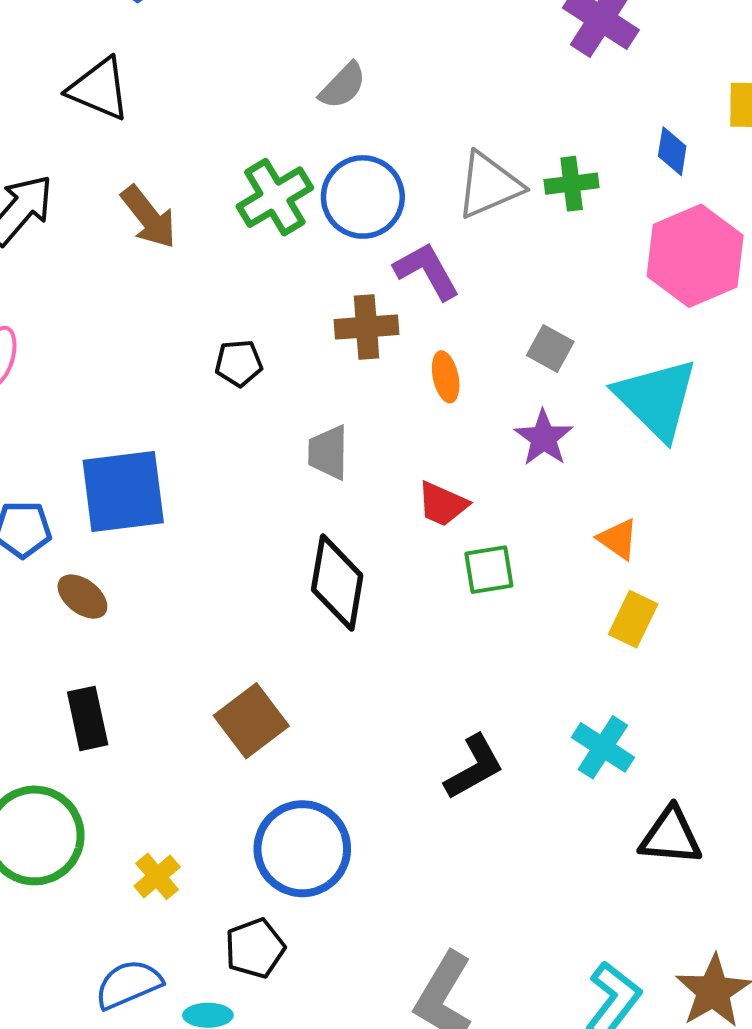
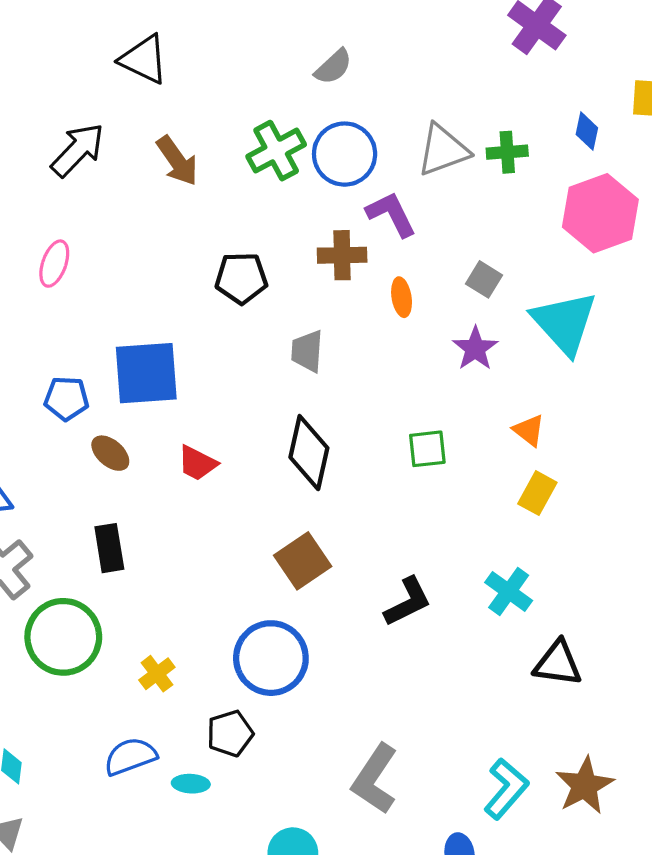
black pentagon: (239, 363) -> (241, 278), size x1.4
red trapezoid: (443, 504) -> (197, 463), moved
brown square: (251, 721) -> (303, 561), moved

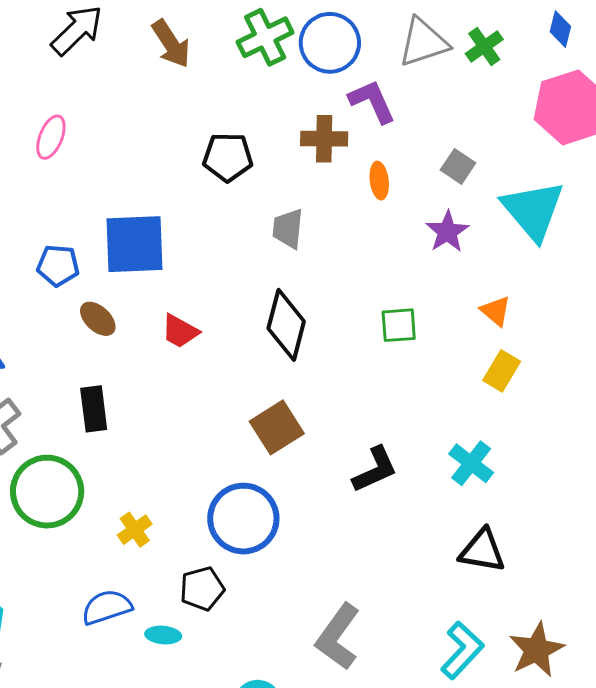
green cross: (507, 152) -> (484, 46), turned -33
black triangle: (558, 663) -> (482, 551), moved

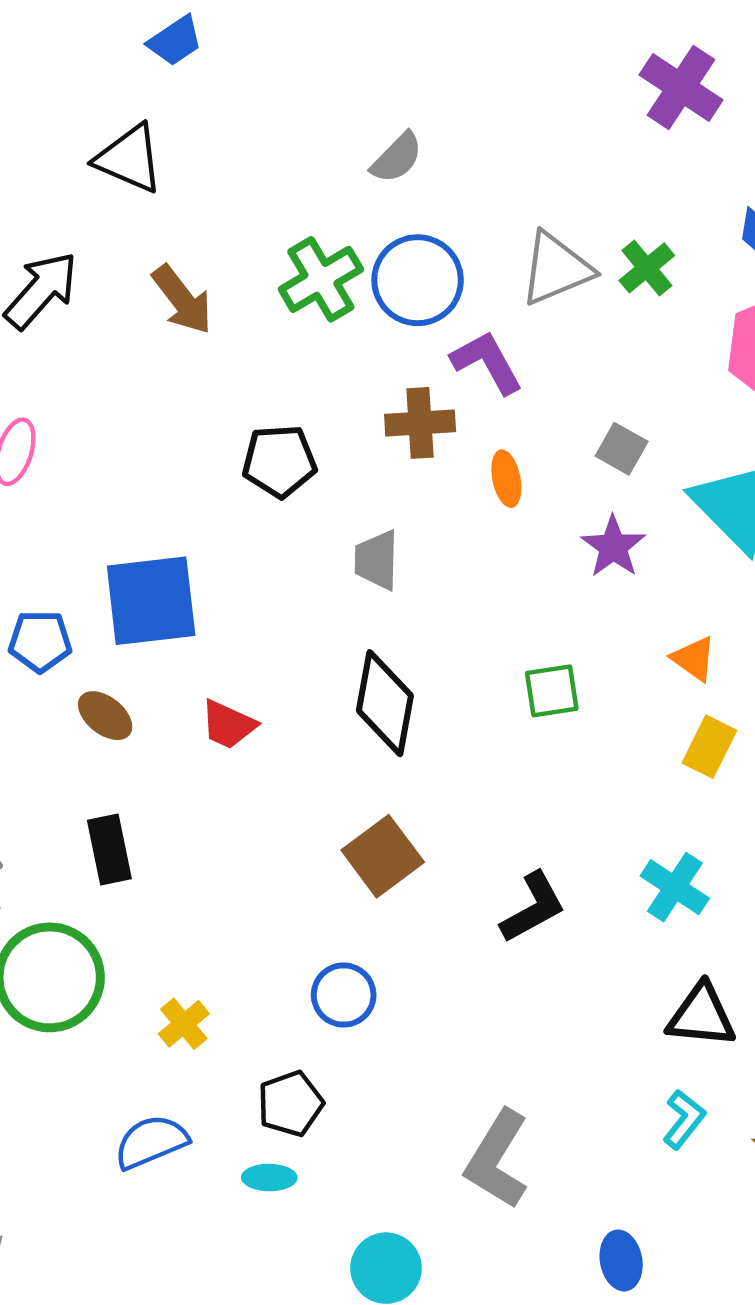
blue circle: (243, 519) -> (344, 995), size x0.6
cyan ellipse: (163, 635) -> (269, 1178), moved
cyan L-shape: (462, 650) -> (684, 1119), moved, size x0.7

